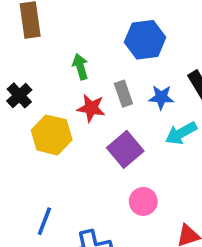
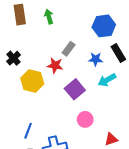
blue hexagon: (145, 40) -> (104, 26), moved
green arrow: (80, 67) -> (49, 17), moved
gray rectangle: (123, 94) -> (69, 49), moved, turned 56

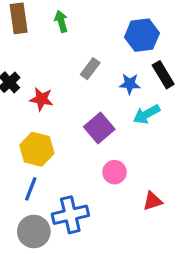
red star: (55, 65) -> (41, 99), moved
yellow hexagon: (32, 81) -> (37, 149), moved

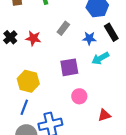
red star: (41, 99) -> (33, 38), moved
purple square: (99, 128) -> (69, 67), turned 30

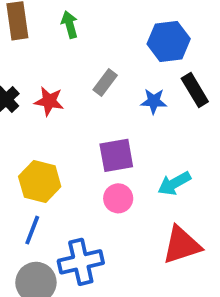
cyan arrow: (100, 58) -> (174, 183), moved
pink circle: (79, 96) -> (118, 198), moved
red triangle: (104, 115) -> (182, 245), size x1.6

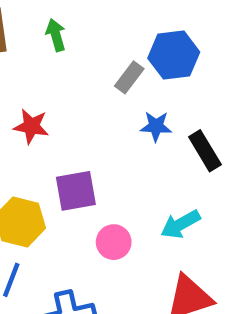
gray rectangle: (105, 83) -> (129, 77), moved
black rectangle: (195, 90) -> (205, 151), moved
purple square: (116, 155) -> (76, 191), moved

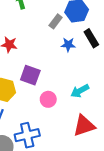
black rectangle: (205, 151) -> (91, 38), moved
purple square: (76, 191) -> (30, 75), turned 30

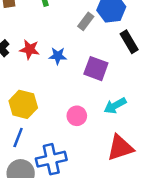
blue star: (68, 45) -> (58, 56), moved
purple square: (30, 75) -> (96, 69), moved

